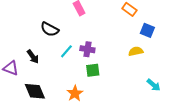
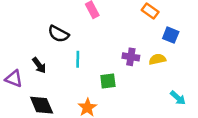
purple cross: (87, 49) -> (131, 57), moved
cyan line: (66, 51) -> (78, 59), turned -40

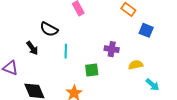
yellow semicircle: (157, 59) -> (136, 65), moved
black arrow: (39, 65) -> (32, 48), moved

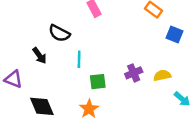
purple cross: (112, 49) -> (134, 73), moved, turned -32
green square: (92, 70) -> (98, 82), moved

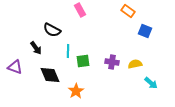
purple cross: (134, 73) -> (112, 62), turned 32
green square: (98, 82) -> (83, 61), moved
black diamond: (42, 106) -> (50, 75), moved

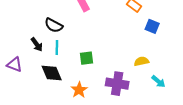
cyan line: (68, 51) -> (57, 48), moved
purple cross: (112, 62) -> (117, 84), moved, size x1.5

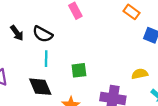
black arrow: (37, 44) -> (17, 33), moved

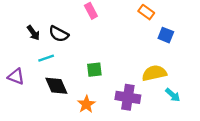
cyan line: (46, 59) -> (46, 58), moved, turned 70
yellow semicircle: (140, 74) -> (154, 73), size x1.5

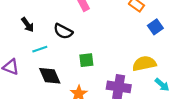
black semicircle: (59, 34) -> (63, 31), moved
blue square: (166, 35) -> (155, 27), turned 32

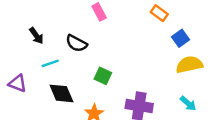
green square: (86, 60) -> (103, 76), turned 32
yellow semicircle: (144, 64) -> (189, 65), moved

